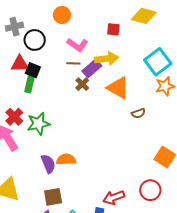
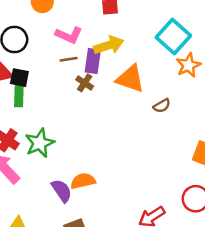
purple rectangle: (92, 68) -> (93, 61), turned -30

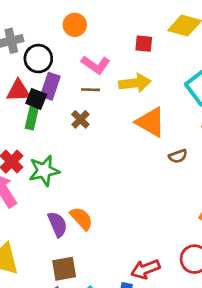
purple rectangle: (93, 61) -> (50, 86), moved
brown cross: (85, 83) -> (80, 119), moved
orange semicircle: (83, 181) -> (81, 219), turned 50

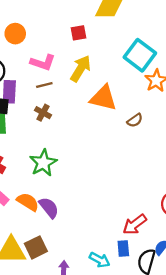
yellow arrow: (135, 83) -> (81, 69), turned -36
green star: (44, 171) -> (43, 163), moved
orange semicircle: (81, 219) -> (28, 202), moved
brown square: (64, 269) -> (36, 247), moved

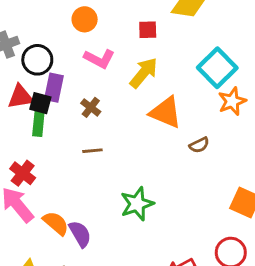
orange circle: (15, 34) -> (85, 19), moved
brown line: (44, 85) -> (92, 151), moved
brown cross: (43, 113) -> (91, 107), moved
green star: (43, 163) -> (137, 204), moved

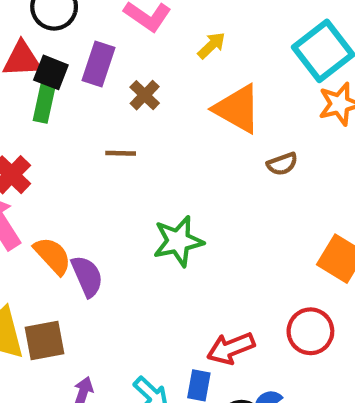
yellow arrow: (144, 73) -> (212, 45), size x0.6
purple rectangle: (54, 88) -> (99, 64), moved
brown cross: (91, 107) -> (145, 95), moved

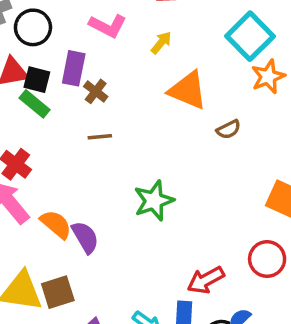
brown cross: (145, 95) -> (96, 91), moved
green rectangle: (44, 102) -> (35, 104), turned -56

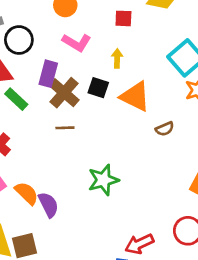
yellow arrow: (161, 43) -> (117, 58), turned -42
black square: (37, 80) -> (98, 88), moved
brown cross: (96, 91) -> (64, 93), size x1.6

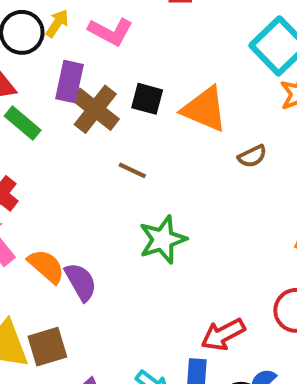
yellow arrow: (117, 58) -> (57, 23), moved, turned 36
brown line: (65, 128) -> (132, 170), moved, turned 30

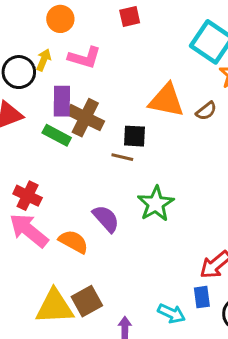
black square: (147, 99) -> (134, 136), moved
green rectangle: (23, 123) -> (57, 135), moved
brown semicircle: (252, 156) -> (206, 111), moved
purple semicircle: (81, 282) -> (106, 219), moved

